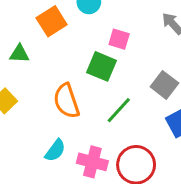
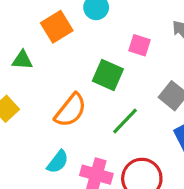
pink square: (119, 39) -> (139, 45), moved
orange semicircle: (66, 101) -> (71, 110), turned -124

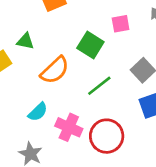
pink square: (139, 45) -> (121, 24), turned -36
green triangle: (22, 60) -> (25, 41), moved

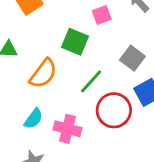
red circle: (107, 136) -> (114, 110), moved

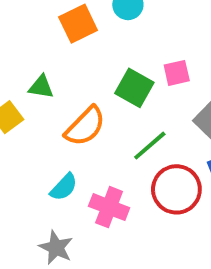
pink square: (102, 15) -> (177, 73), moved

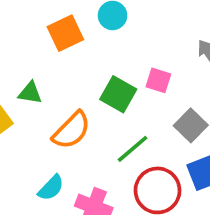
pink square: (177, 73) -> (158, 80), turned 30

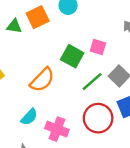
green triangle: (30, 93) -> (14, 26), moved
green line: (133, 149) -> (92, 82), moved

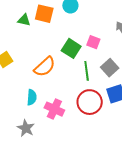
orange square: (38, 17) -> (44, 14), turned 36
green line: (92, 82) -> (87, 71), turned -60
cyan semicircle: (29, 117) -> (32, 97), turned -42

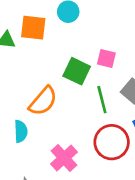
cyan semicircle: (32, 97) -> (21, 131), moved
pink cross: (54, 109) -> (64, 158), turned 30

